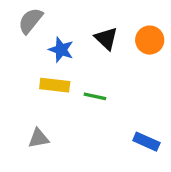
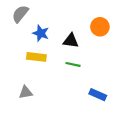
black triangle: (106, 38) -> (71, 41), moved, turned -35
green line: (95, 96) -> (73, 64), moved

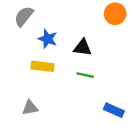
orange circle: (100, 27) -> (115, 14), moved

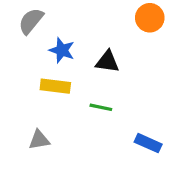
green line: (85, 75) -> (101, 107), moved

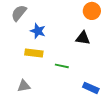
black triangle: (107, 62) -> (83, 38), moved

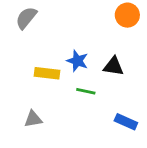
blue star: (38, 31) -> (77, 61), moved
black triangle: (83, 38) -> (113, 66), moved

